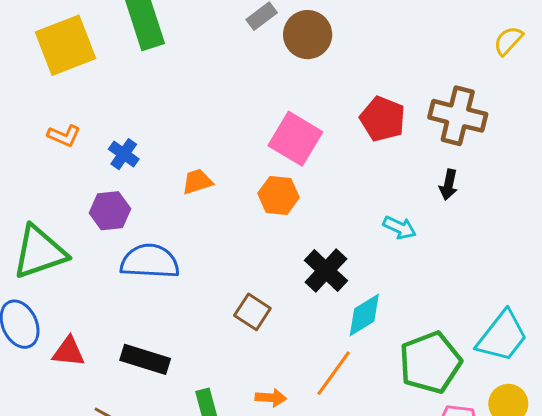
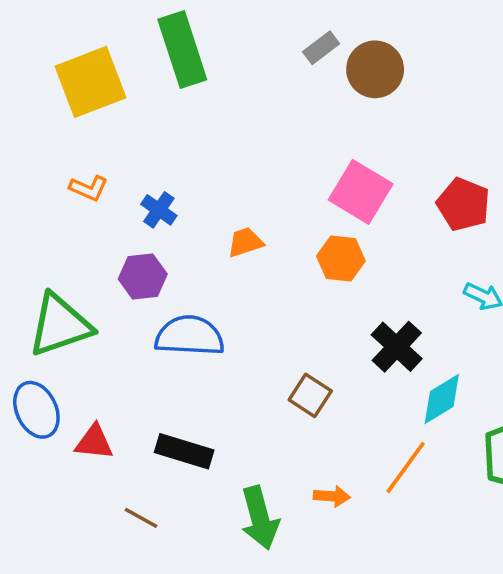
red pentagon: (383, 119) -> (463, 204), moved

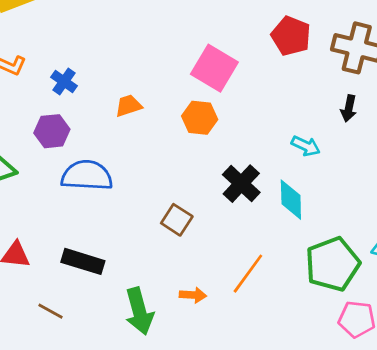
red pentagon: (463, 204) -> (291, 36), moved
cyan diamond: (442, 399) -> (291, 200), moved, turned -60

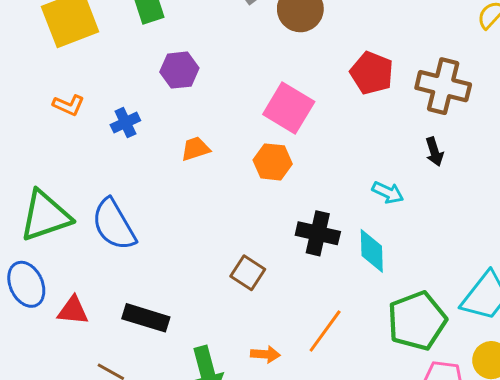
blue cross: (64, 82) -> (125, 123), turned 30
black arrow: (349, 108) -> (434, 152), turned -30
purple hexagon: (52, 131) -> (179, 70), moved
blue semicircle: (87, 176) -> (114, 225), moved, turned -123
black cross: (241, 184) -> (318, 233), turned -30

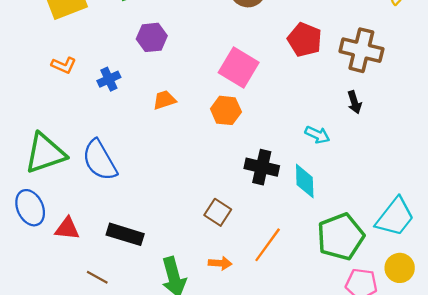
brown square: (248, 273) -> (218, 212), moved

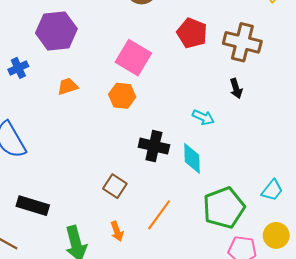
purple hexagon: (152, 37) -> (56, 31), size x1.5
cyan trapezoid: (395, 217) -> (272, 190), size x0.6
orange arrow: (220, 263) -> (117, 231), turned 66

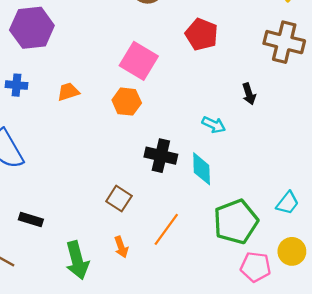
purple hexagon: (56, 31) -> (32, 28), moved
brown cross: (242, 42) -> (284, 42), moved
blue cross: (18, 68) -> (16, 85), moved, turned 30
black rectangle: (33, 206) -> (31, 219), size x0.7

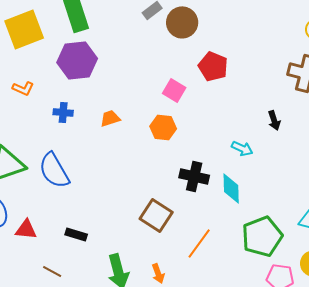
red pentagon: (202, 34) -> (213, 66), moved
pink square: (139, 61) -> (174, 90), size x0.7
brown square: (119, 199) -> (156, 215), size x1.4
orange arrow: (121, 247) -> (158, 273), moved

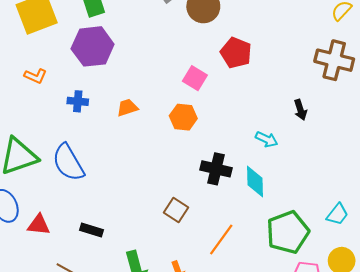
brown square: (156, 215) -> (176, 210), size x0.7

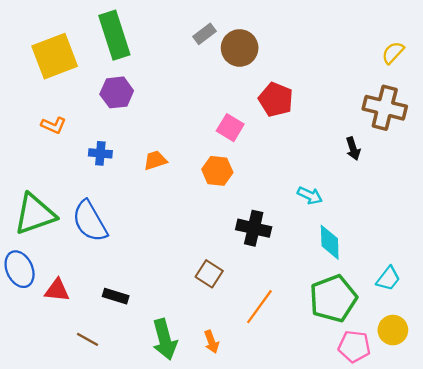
purple hexagon: (93, 46) -> (117, 92), size x0.7
black arrow: (300, 110) -> (353, 149), moved
cyan diamond: (255, 182) -> (330, 242), moved

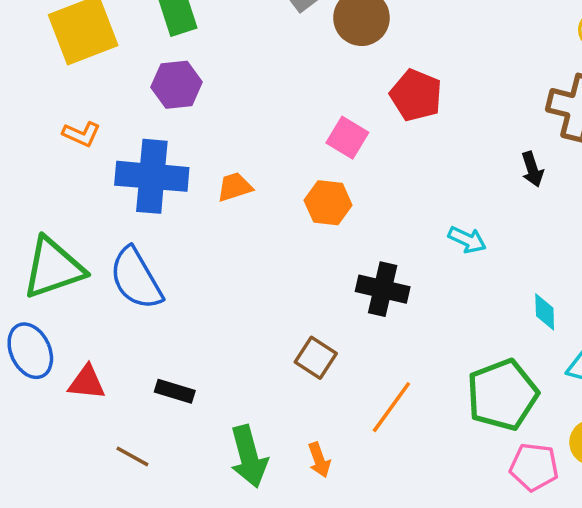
blue cross: (100, 153) -> (152, 176), size x2.0
cyan diamond: (330, 242) -> (545, 312), moved, size x0.7

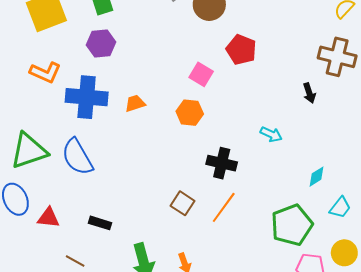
orange L-shape: (81, 134) -> (45, 72), size x1.4
cyan diamond: (545, 312) -> (317, 177), turned 60
orange line: (391, 407) -> (224, 207), moved

